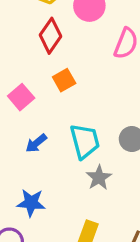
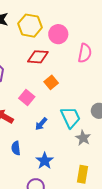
red diamond: (50, 36) -> (38, 57), turned 70
blue star: (31, 203) -> (45, 161), turned -30

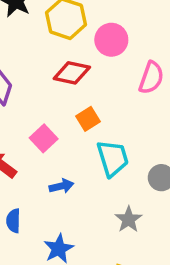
cyan trapezoid: (70, 117) -> (113, 158), moved
blue arrow: (41, 124) -> (61, 186), turned -152

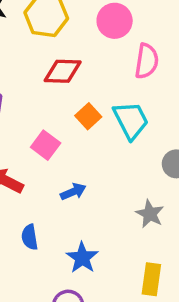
pink circle: (111, 40) -> (115, 21), moved
cyan trapezoid: (113, 158) -> (131, 120), moved

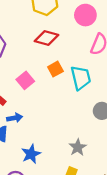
blue arrow: (73, 192) -> (15, 118), moved
gray star: (150, 214) -> (78, 147), moved

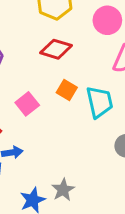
orange square: (55, 69) -> (67, 90), turned -32
gray star: (78, 147) -> (63, 190), moved

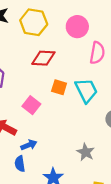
gray star: (63, 190) -> (86, 152), moved

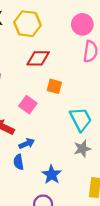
pink circle: (77, 27) -> (82, 24), moved
cyan trapezoid: (86, 90) -> (81, 119), moved
gray star: (86, 152) -> (82, 149), turned 30

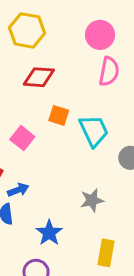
cyan trapezoid: (81, 119) -> (94, 131), moved

